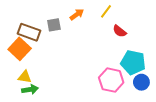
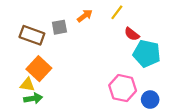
orange square: (20, 49) -> (39, 69), moved
cyan pentagon: (133, 62) -> (147, 54), moved
blue circle: (141, 82) -> (150, 100), moved

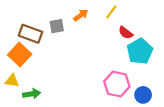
cyan pentagon: (147, 54) -> (140, 51), turned 30
orange square: (39, 69) -> (20, 55), moved
yellow triangle: (27, 85) -> (12, 81), moved

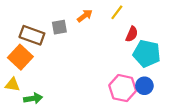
red semicircle: (126, 33) -> (132, 34), turned -104
cyan pentagon: (140, 51) -> (147, 54), turned -30
blue circle: (143, 95) -> (144, 86), moved

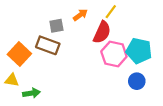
red semicircle: (132, 34) -> (102, 32), moved, size x1.5
brown rectangle: (32, 35) -> (48, 45), moved
pink hexagon: (123, 88) -> (114, 54), moved

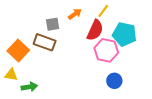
cyan pentagon: (139, 51) -> (124, 34), moved
blue circle: (137, 81) -> (114, 81), moved

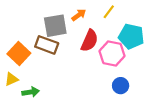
gray square: (53, 24) -> (55, 26), size x1.6
red semicircle: (95, 30) -> (90, 41), moved
yellow triangle: (11, 75) -> (11, 79), turned -32

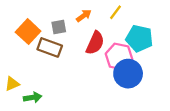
gray square: (55, 26) -> (59, 27), size x0.6
orange square: (19, 53) -> (28, 32), moved
blue circle: (121, 86) -> (128, 74), moved, size x1.6

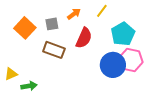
cyan pentagon: (139, 38) -> (123, 34), turned 30
brown rectangle: (50, 47) -> (54, 50), moved
pink hexagon: (119, 57) -> (131, 60), moved

